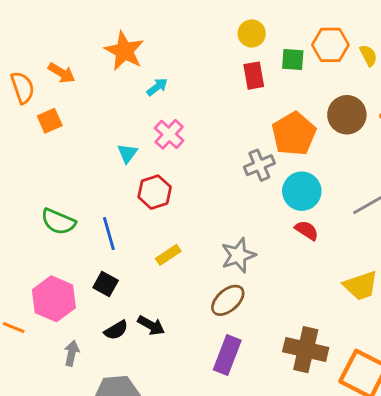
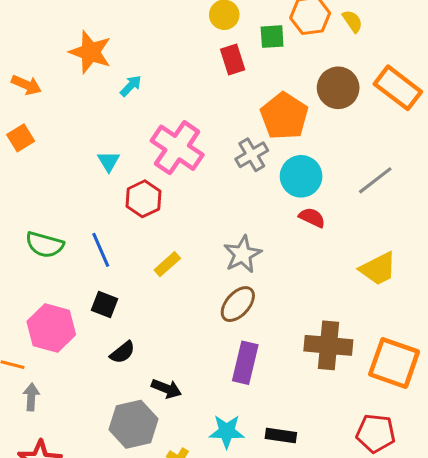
pink cross: (169, 134) -> (177, 148), moved, size x1.6
black arrow: (151, 325) -> (166, 389), moved
gray arrow: (72, 353) -> (31, 397), moved

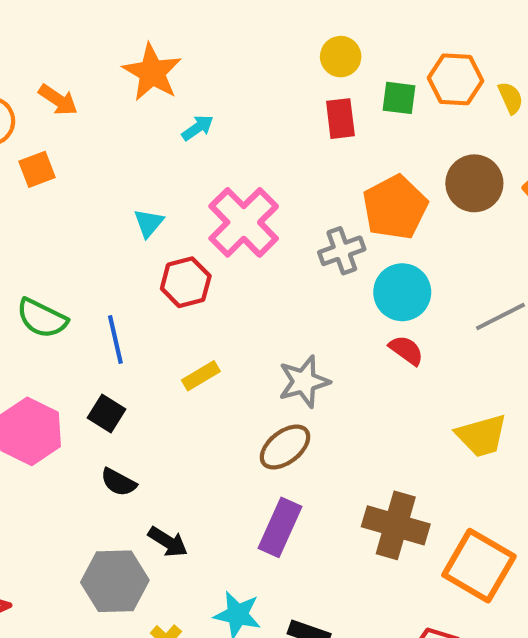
black semicircle: (123, 352) -> (118, 482), turned 56

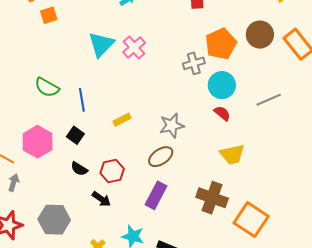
pink cross: (244, 222) -> (134, 48), moved, size x0.7
cyan triangle: (149, 223) -> (101, 44), size x1.8
red hexagon: (186, 282) -> (112, 171), moved
yellow trapezoid: (482, 436) -> (232, 154), moved
gray hexagon: (115, 581) -> (54, 220), moved

